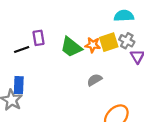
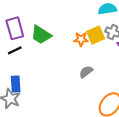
purple rectangle: (39, 38) -> (15, 28), moved, size x1.5
green trapezoid: (71, 47) -> (41, 35), moved

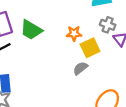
yellow square: (96, 35) -> (90, 48), moved

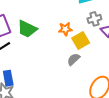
gray cross: (108, 25) -> (94, 19), turned -32

